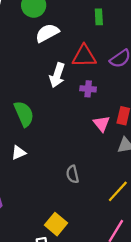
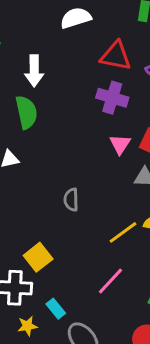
white arrow: (57, 75) -> (34, 71), moved, turned -30
purple cross: (88, 89) -> (112, 98), size x1.5

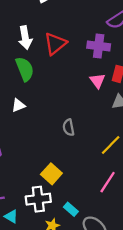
red triangle: (116, 56) -> (55, 44), moved, turned -40
purple cross: (112, 98) -> (99, 46), moved

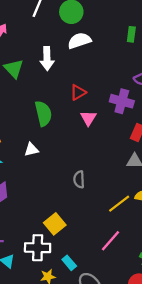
white arrow: (25, 38) -> (47, 59), moved
red triangle: (55, 44) -> (78, 92), size x0.7
pink triangle: (97, 81) -> (88, 118), moved

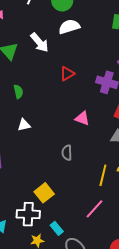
white arrow: (47, 59) -> (39, 42), turned -40
green semicircle: (43, 113) -> (18, 92), moved, size x0.6
pink triangle: (88, 118) -> (82, 118), moved, turned -42
yellow line: (119, 204) -> (103, 175), turned -40

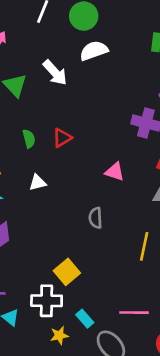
red triangle: (67, 74) -> (62, 138), moved
pink line: (95, 209) -> (134, 313), moved, turned 50

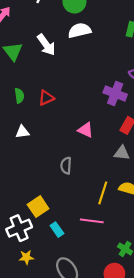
white cross: (47, 301) -> (19, 228), turned -30
pink line: (134, 313) -> (92, 221), moved
cyan rectangle: (85, 319) -> (57, 230), moved

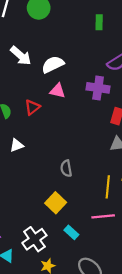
white semicircle: (80, 30) -> (53, 64), moved
pink triangle: (86, 130) -> (58, 91), moved
yellow square: (38, 207) -> (56, 203), moved

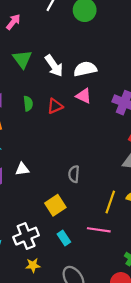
white arrow: (21, 56) -> (54, 66), moved
white triangle: (17, 145) -> (22, 169), moved

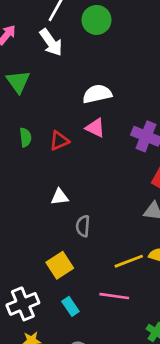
white arrow: (54, 66) -> (51, 42), moved
white triangle: (22, 169) -> (60, 197), moved
yellow line: (110, 202) -> (129, 261), turned 50

